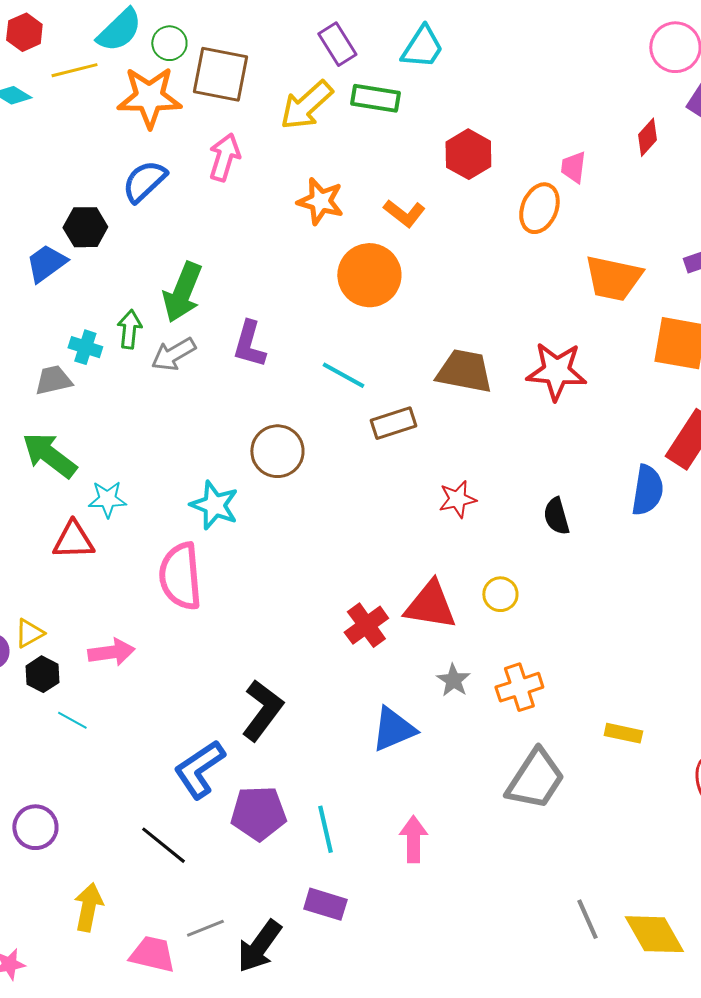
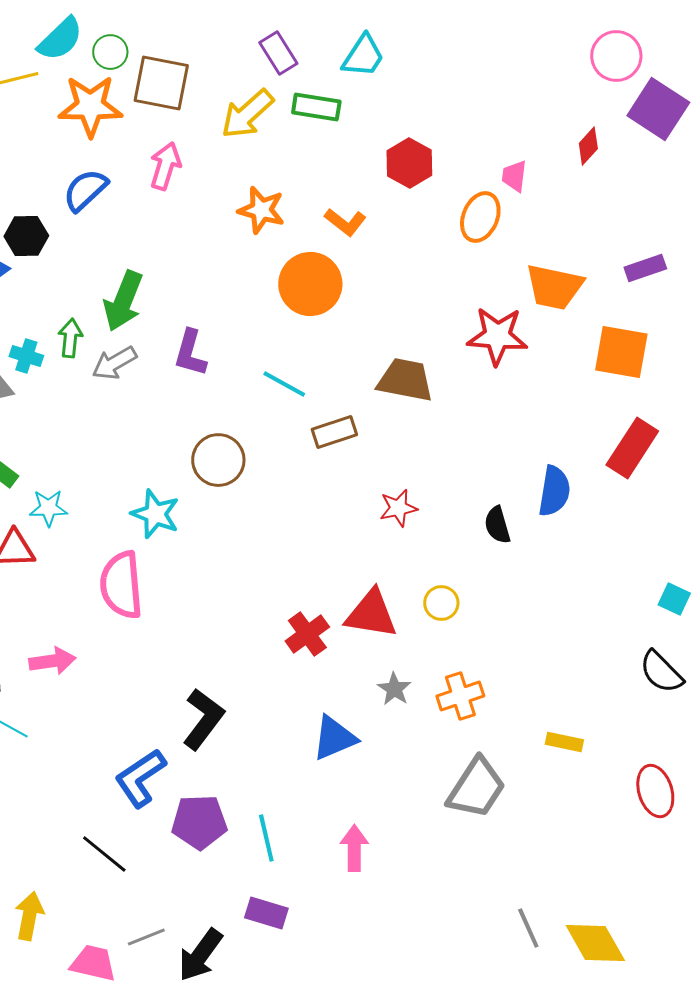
red star: (556, 371) -> (497, 336), moved
blue semicircle: (647, 490) -> (554, 491), moved

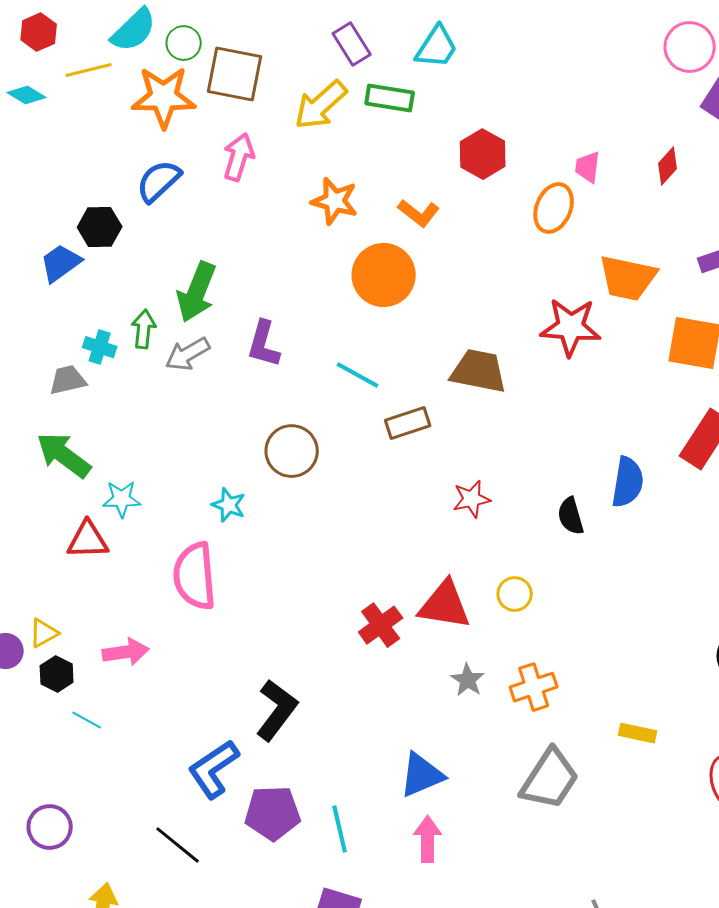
red diamond: (588, 146) -> (668, 166), moved
cyan star: (155, 514) -> (229, 505), size x0.7
blue triangle: (334, 738) -> (422, 775), moved

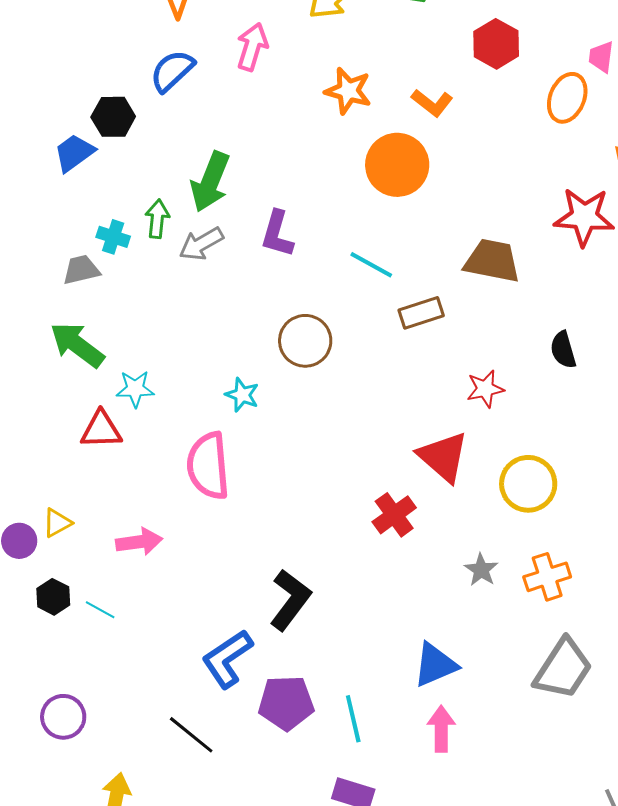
black semicircle: (571, 516) -> (563, 350), moved
yellow circle: (515, 594) -> (528, 484), size x1.6
red triangle: (445, 605) -> (443, 457), moved, turned 32
black hexagon: (57, 674) -> (53, 597), moved

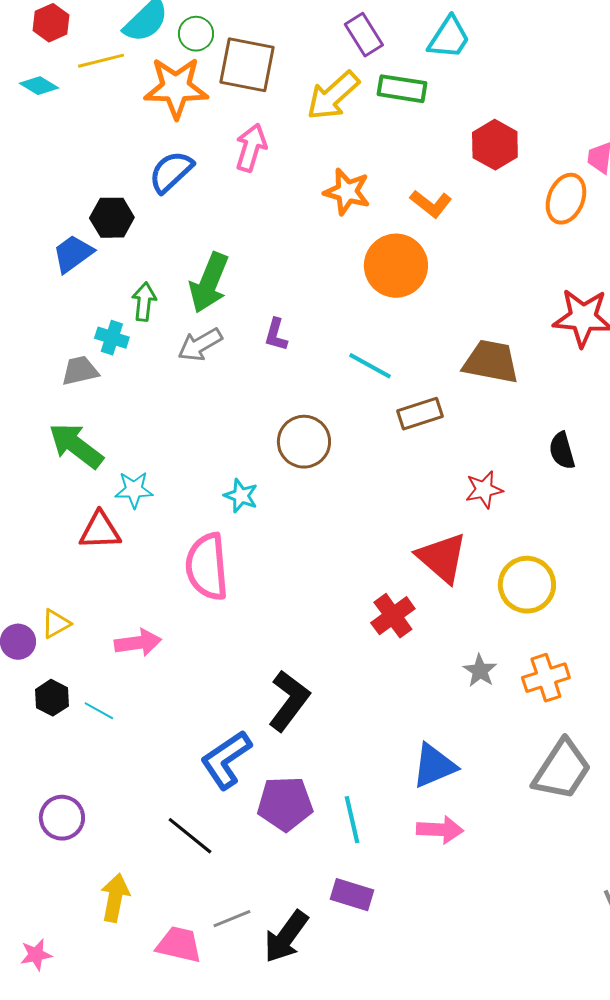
green arrow: (157, 219) -> (144, 302), moved
purple L-shape: (277, 234) -> (276, 335), size x0.7
pink arrow: (441, 729) -> (440, 830), turned 93

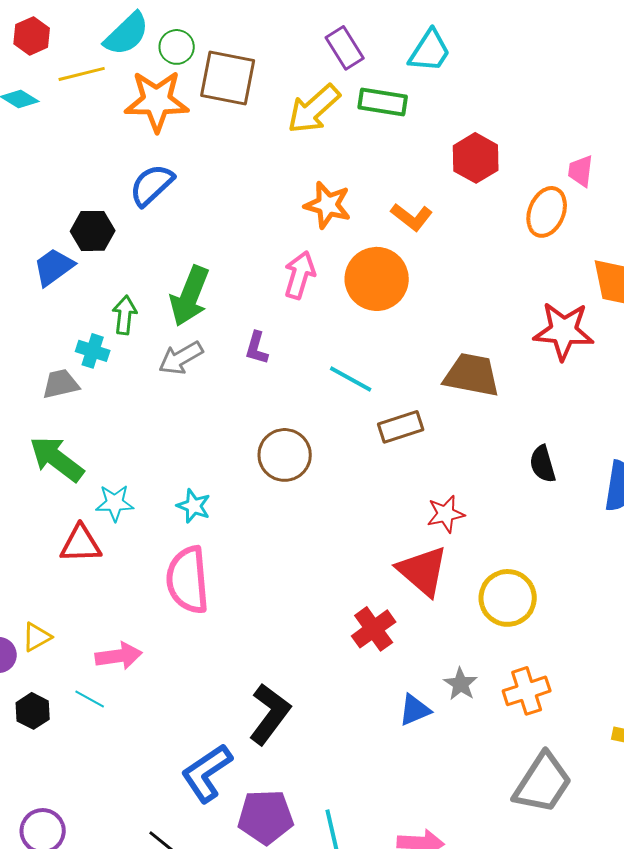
pink arrow: (251, 148) -> (300, 275), moved
red star: (484, 490) -> (446, 514), moved
cyan star: (241, 496) -> (194, 506), moved
cyan line: (99, 711) -> (90, 699), moved
blue triangle: (434, 766) -> (415, 710), moved, size x0.7

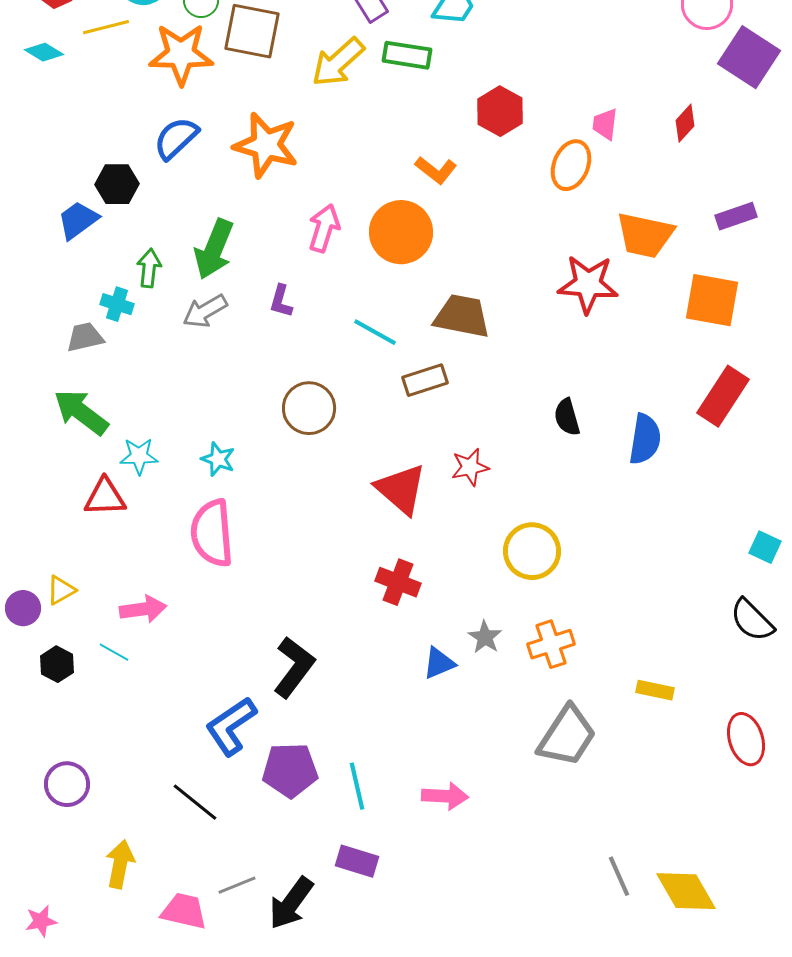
orange star: (328, 205) -> (266, 145), moved, size x1.4
brown trapezoid: (472, 375) -> (462, 316), moved
red triangle: (423, 571) -> (401, 489), moved
red cross: (374, 629) -> (398, 582), turned -33

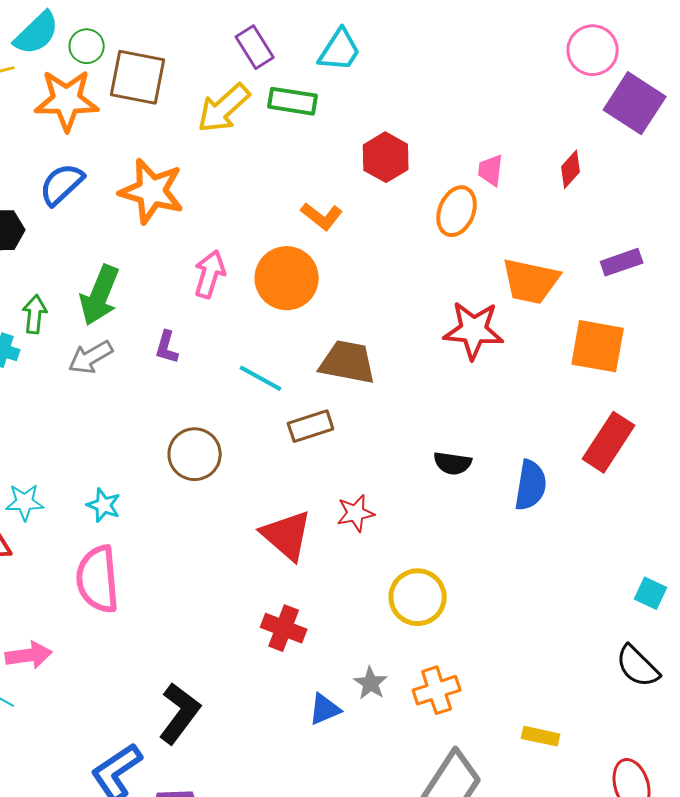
black semicircle: (567, 417) -> (453, 463), turned -66

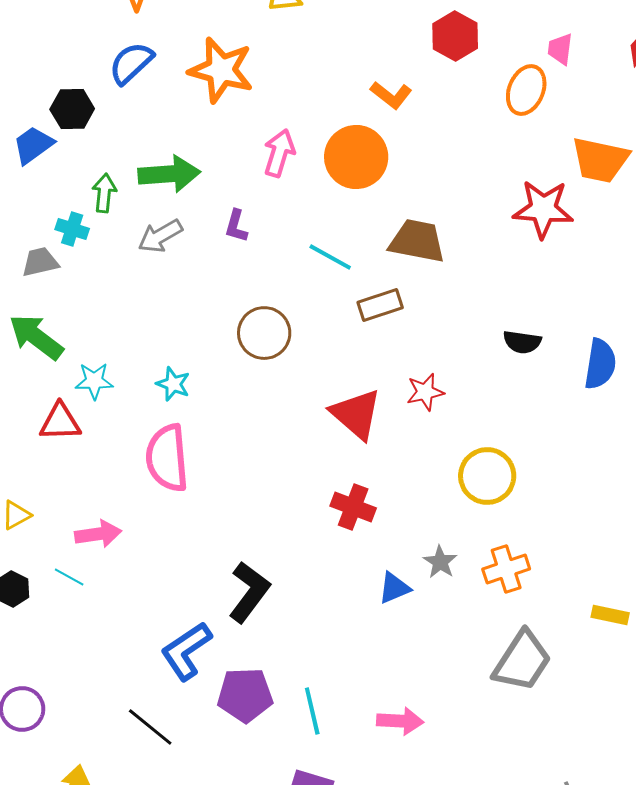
green arrow: (100, 295) -> (169, 174), turned -116

